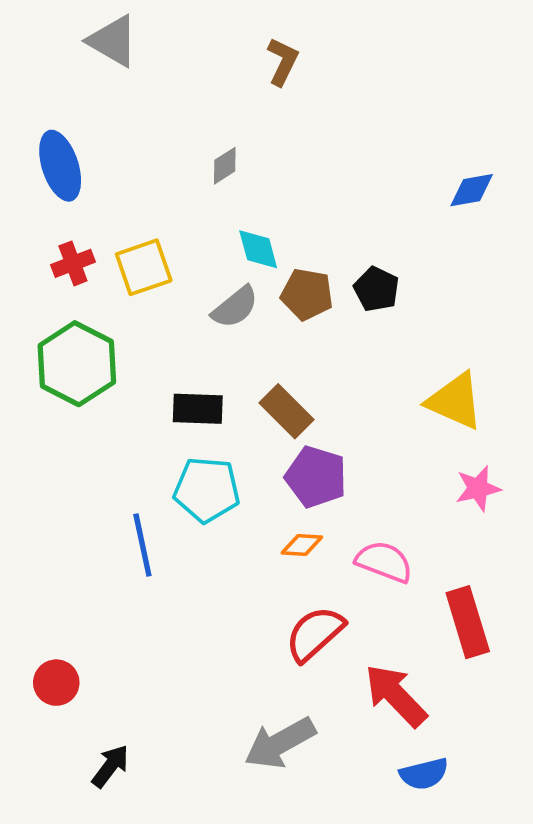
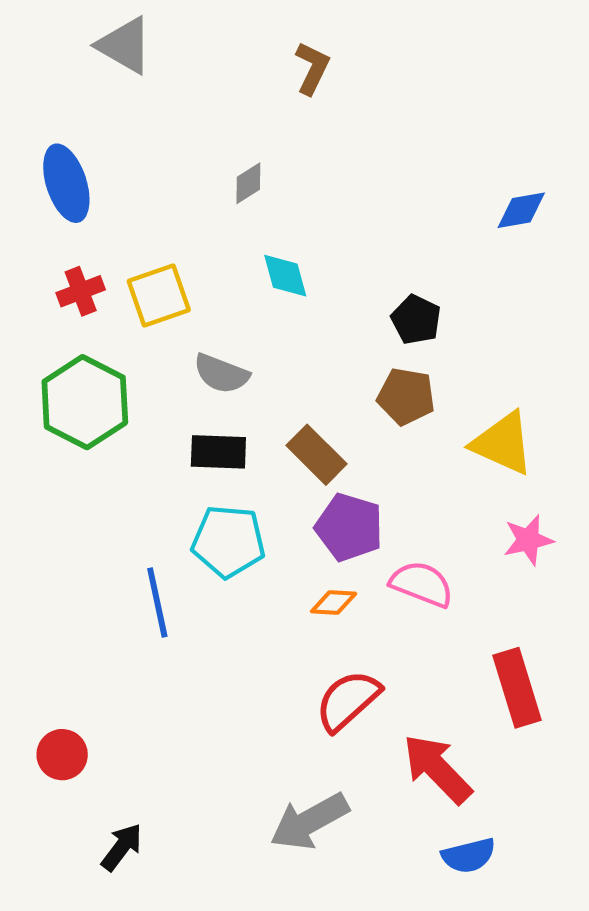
brown pentagon: (307, 294) -> (406, 396), moved
gray semicircle: (235, 307) -> (221, 374), moved, turned 60
pink semicircle: (384, 562) -> (422, 584), moved

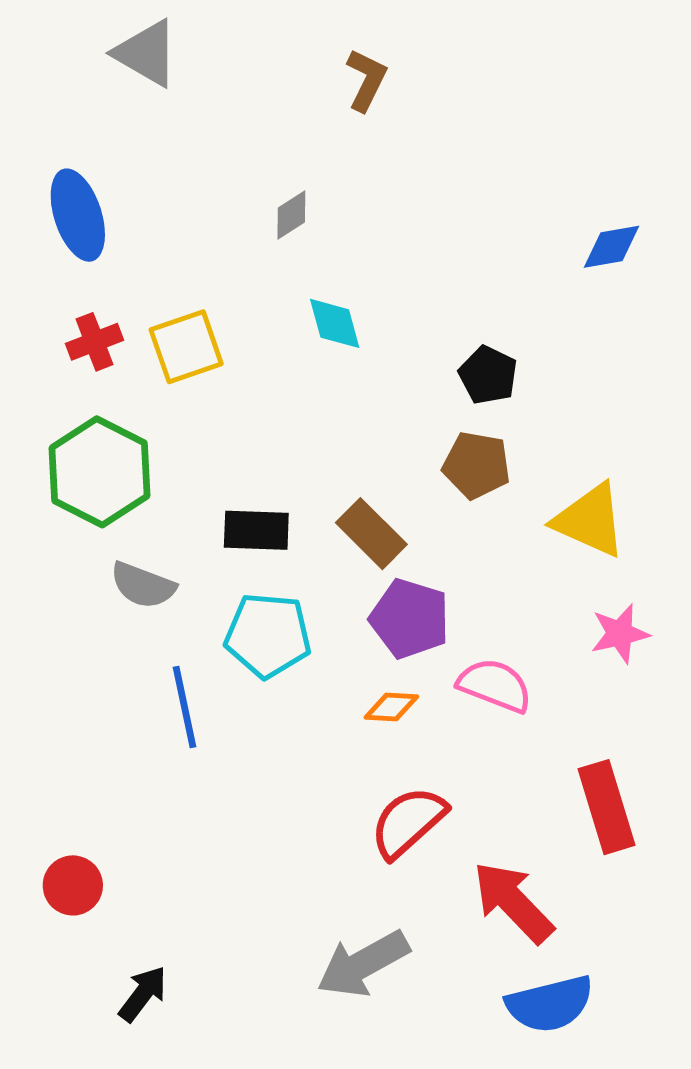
gray semicircle: (221, 374) -> (143, 585), moved
blue semicircle: (469, 856) -> (550, 1004), size x1.4

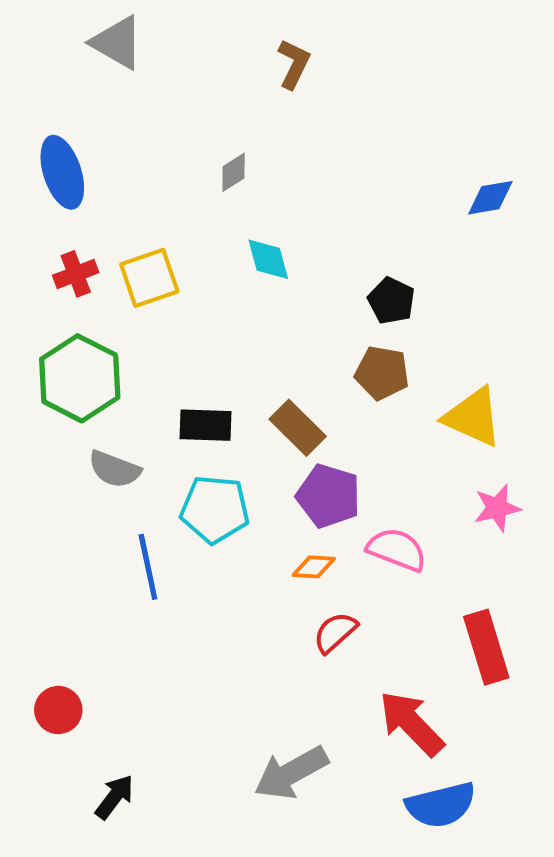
red semicircle: (408, 822) -> (335, 632), moved, size x0.7

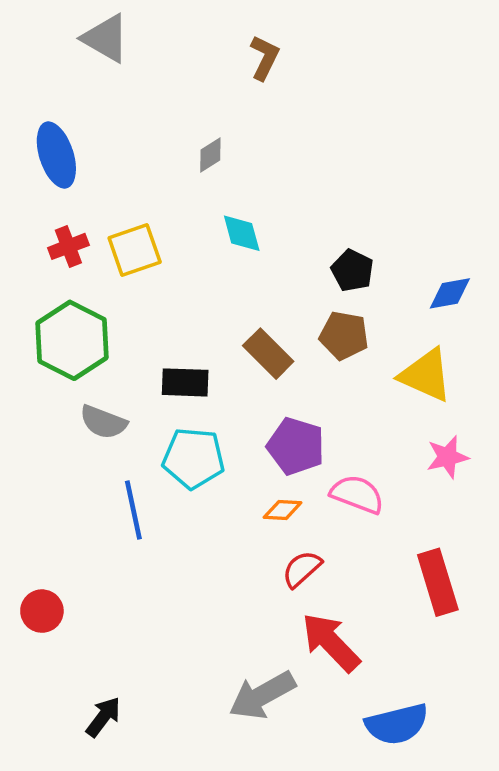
blue diamond: (490, 198) -> (450, 293), moved
brown rectangle: (298, 428) -> (268, 354), moved
red circle: (58, 710) -> (42, 611), moved
red arrow: (411, 723) -> (331, 642), moved

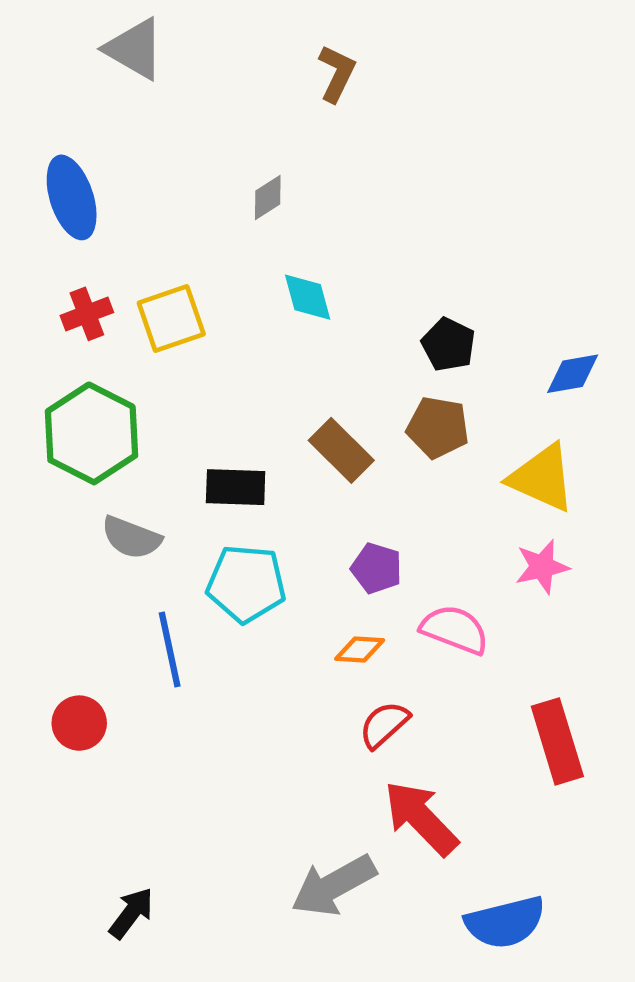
purple pentagon: (296, 446) -> (376, 568), size x0.7
pink star: (447, 457) -> (542, 567), moved
red circle: (42, 611) -> (79, 723), moved

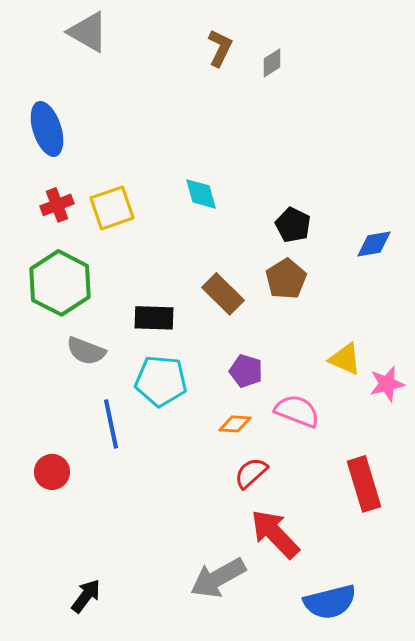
gray diamond: (268, 197) -> (272, 63), moved
brown pentagon: (438, 427) -> (286, 279), turned 30
yellow triangle: (542, 478) -> (345, 359), moved, size x0.7
pink star: (542, 567) -> (387, 384), moved

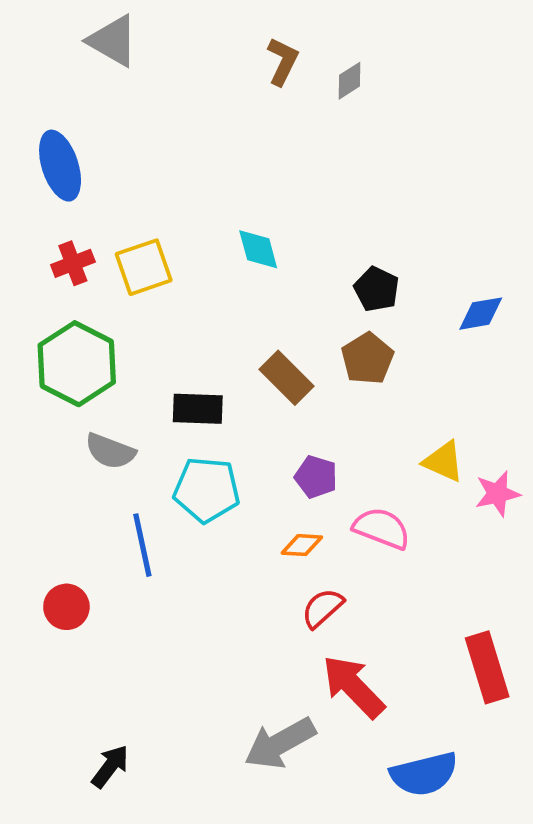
red rectangle: (364, 484) -> (487, 667), moved

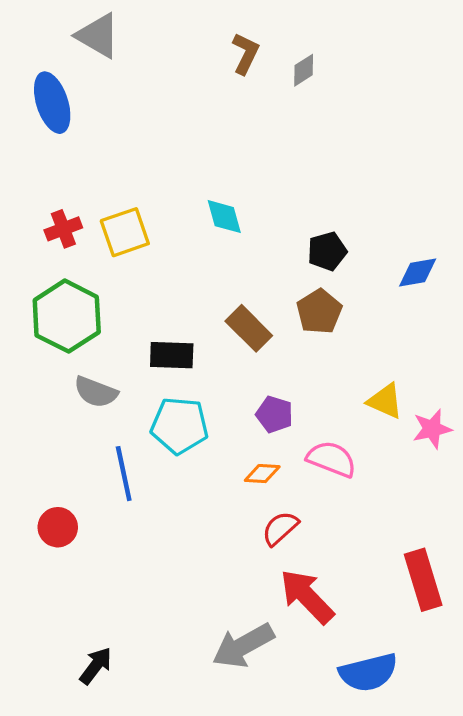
blue ellipse: (60, 166) -> (52, 103), moved
black pentagon: (376, 289) -> (327, 251), turned 30

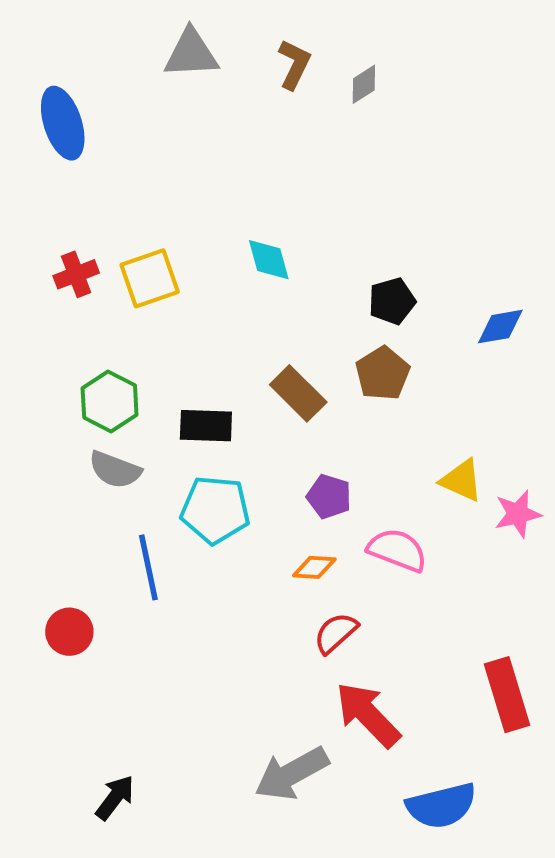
gray triangle: (98, 36) -> (191, 54), moved, turned -33
green hexagon: (67, 316) -> (110, 401), moved, size x0.7

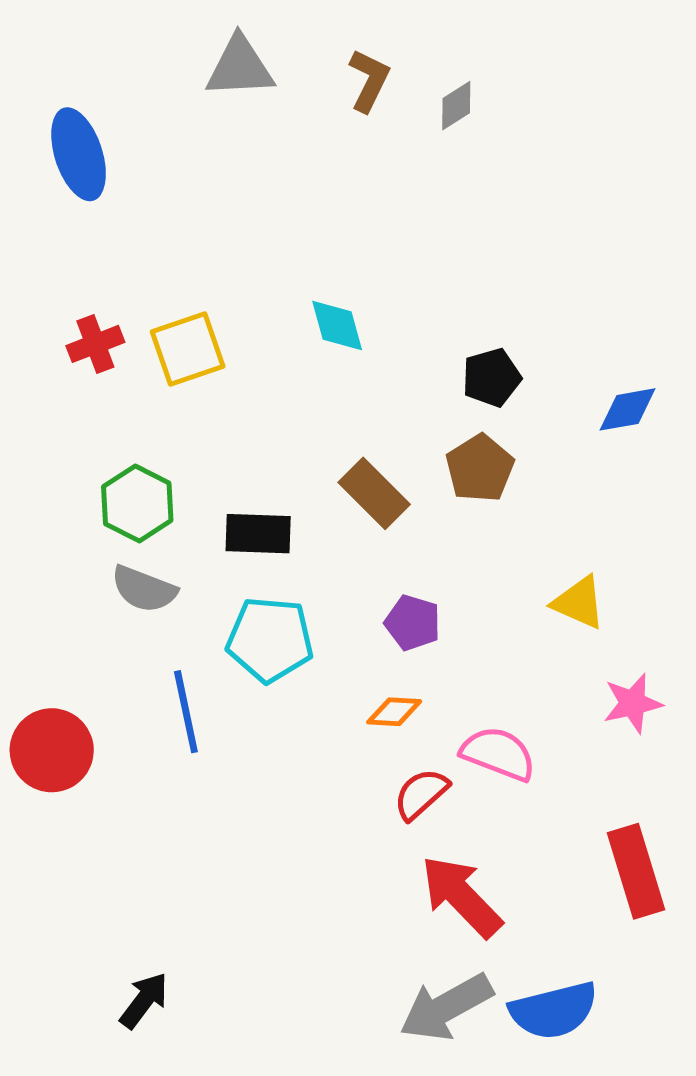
pink star: (518, 514) -> (633, 703), moved
pink semicircle: (397, 550) -> (498, 754), moved
red circle: (69, 632) -> (52, 750), moved, size x1.4
gray arrow: (292, 774) -> (446, 1007), moved

